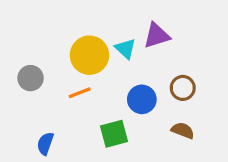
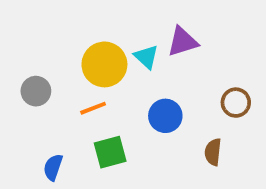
brown circle: (183, 88) -> (236, 103), moved
brown semicircle: (183, 130) -> (213, 152), turned -105
green square: (114, 134) -> (110, 152), moved

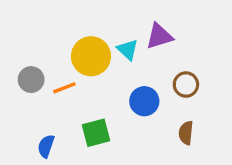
brown circle: (236, 103) -> (186, 85), moved
orange line: (93, 108) -> (64, 88), moved

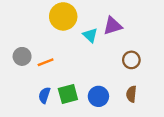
yellow circle: (91, 56) -> (63, 16), moved
blue circle: (144, 101) -> (98, 96), moved
blue semicircle: (46, 146) -> (44, 95), moved

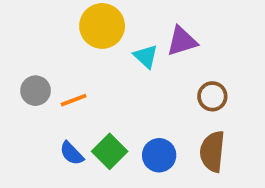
green square: (68, 94) -> (110, 151), turned -30
brown semicircle: (131, 94) -> (212, 151), size x1.5
blue semicircle: (44, 95) -> (72, 153), turned -63

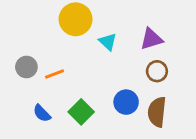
purple triangle: (182, 41) -> (151, 39), moved
blue semicircle: (72, 153) -> (42, 113), moved
blue circle: (159, 155) -> (126, 102), moved

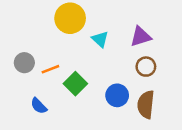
green square: (81, 112) -> (75, 84), moved

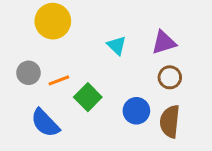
yellow circle: (70, 18) -> (53, 21), moved
blue semicircle: (39, 106) -> (45, 123), size x1.5

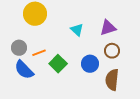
blue circle: (136, 111) -> (90, 64), moved
blue semicircle: (45, 123) -> (24, 70), moved

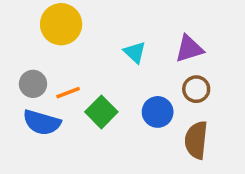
blue semicircle: (24, 70) -> (42, 122), turned -30

